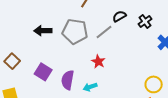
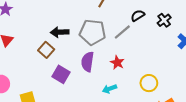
brown square: (12, 61) -> (46, 50), moved
purple semicircle: (68, 80) -> (88, 62), moved
yellow circle: (154, 84) -> (149, 83), moved

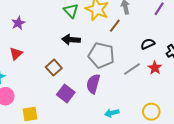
black arrow: (60, 32) -> (71, 40), moved
gray line: (122, 32) -> (132, 69), moved
red star: (117, 63) -> (155, 68), moved

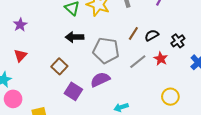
brown line: (115, 26) -> (133, 33), moved
purple semicircle: (93, 84) -> (100, 80), turned 54
yellow circle: (151, 112) -> (170, 97), moved

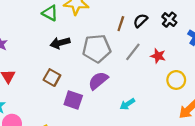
red star: (161, 59) -> (158, 56), moved

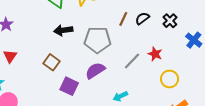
gray line: (133, 52) -> (132, 61), moved

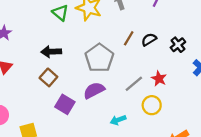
black arrow: (63, 30) -> (51, 52), moved
gray pentagon: (97, 40) -> (99, 58), turned 30
yellow circle: (170, 79) -> (152, 105), moved

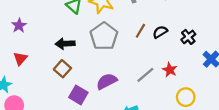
gray pentagon: (99, 58) -> (104, 36), moved
yellow circle: (152, 105) -> (186, 97), moved

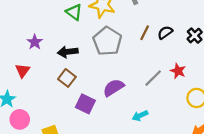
purple star: (19, 26) -> (35, 42), moved

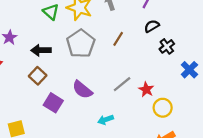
black semicircle: (165, 33) -> (152, 26), moved
red star: (178, 71) -> (146, 90), moved
purple semicircle: (114, 88) -> (82, 90), turned -115

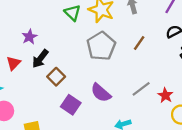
black arrow: (41, 50) -> (40, 59), moved, turned -54

